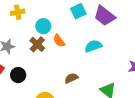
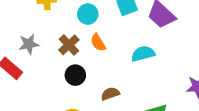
cyan circle: (43, 26) -> (88, 14), moved
black circle: (18, 75) -> (75, 75), moved

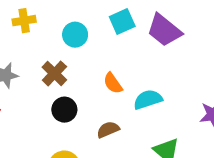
orange semicircle: (98, 43) -> (113, 83), moved
cyan semicircle: (143, 54) -> (148, 99), moved

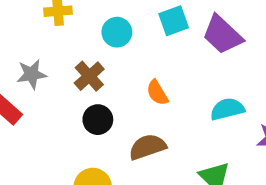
cyan semicircle: (148, 99) -> (227, 109), moved
brown semicircle: (108, 130) -> (147, 147), size x1.4

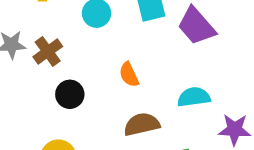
brown cross: (89, 76) -> (48, 52), moved
brown semicircle: (147, 147) -> (142, 124), moved

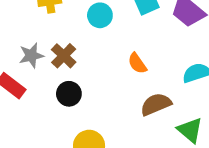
black circle: (70, 94) -> (69, 94), moved

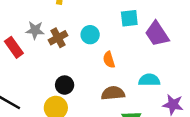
cyan circle: (100, 15) -> (90, 35), moved
black circle: (69, 94) -> (65, 85), moved

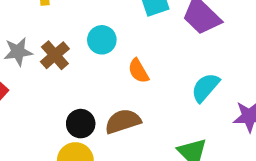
cyan semicircle: (149, 80) -> (205, 87), turned -36
brown semicircle: (113, 93) -> (123, 121), moved

